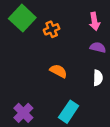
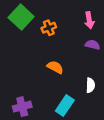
white semicircle: (98, 78) -> (90, 85), moved
purple cross: (23, 113) -> (22, 107), turned 30

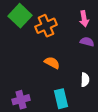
orange cross: (49, 28) -> (46, 26), size x1.5
cyan rectangle: (65, 106) -> (61, 99), turned -48

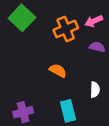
pink arrow: (84, 19) -> (94, 21), turned 77
orange cross: (46, 26) -> (66, 29), moved

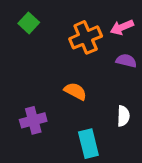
green square: (22, 18) -> (29, 23), size x0.6
purple cross: (23, 112) -> (33, 120), moved

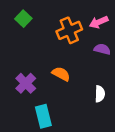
purple cross: (33, 120) -> (26, 83), moved, turned -30
cyan rectangle: (88, 144) -> (43, 116), moved

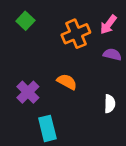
pink arrow: (99, 22) -> (108, 25), turned -30

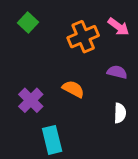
pink arrow: (108, 25) -> (119, 27), turned -90
purple semicircle: (112, 54) -> (117, 72), moved

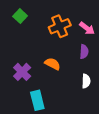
pink arrow: (119, 27) -> (87, 28), moved
purple semicircle: (117, 72) -> (84, 52), turned 80

